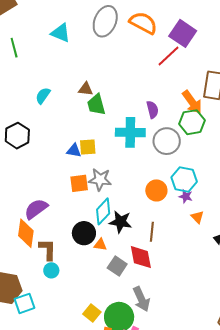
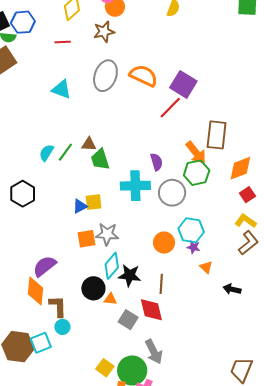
green line: (14, 48) -> (65, 152), moved, turned 54
blue triangle: (74, 150) -> (80, 206), turned -35
cyan square: (24, 303) -> (41, 343), moved

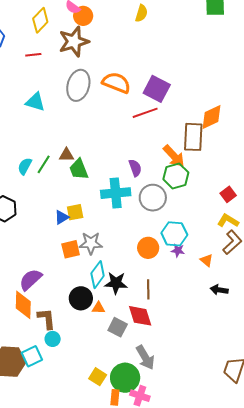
brown star: (104, 32) -> (74, 42), size x1.4
red line: (170, 108) -> (145, 113), turned 30
orange diamond: (240, 168) -> (211, 117), moved
orange triangle: (206, 267) -> (207, 260), moved

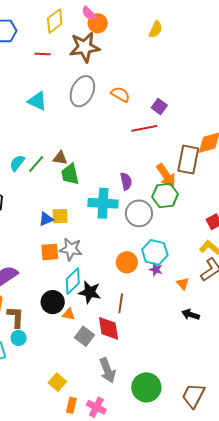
orange semicircle: (116, 83) -> (120, 94), size x0.7
purple square: (157, 89) -> (159, 106), size x0.6
green circle: (125, 378) -> (146, 387), moved

